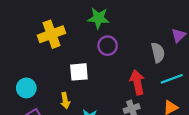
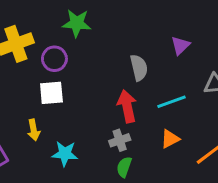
purple circle: (108, 46) -> (54, 59), moved
gray semicircle: (158, 53) -> (139, 68), moved

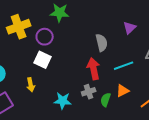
white square: (51, 93) -> (43, 60), turned 30
cyan star: (65, 154) -> (63, 101), moved
green semicircle: (124, 167) -> (106, 100), moved

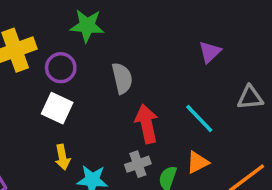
gray semicircle: (102, 43) -> (122, 78), moved
cyan line: (124, 66) -> (199, 119), turned 66
yellow arrow: (31, 85) -> (62, 157), moved

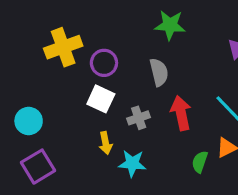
green star: (87, 26) -> (170, 25), moved
gray cross: (138, 164) -> (139, 118), moved

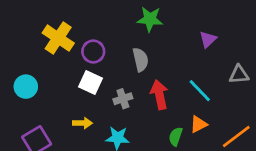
yellow cross: (63, 47) -> (58, 38), turned -36
cyan circle: (29, 121) -> (26, 87), moved
yellow arrow: (106, 143) -> (82, 123), moved, turned -78

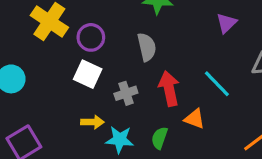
yellow arrow: (82, 123) -> (92, 122), moved
orange triangle: (198, 124) -> (195, 119), moved, turned 48
green semicircle: (176, 137) -> (159, 138), moved

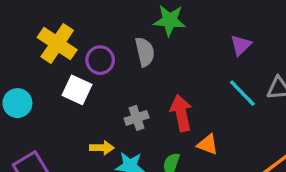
gray semicircle: (147, 47) -> (145, 52), moved
white square: (88, 74) -> (77, 90), moved
cyan line: (217, 84) -> (242, 93), moved

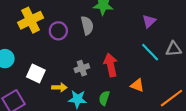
yellow cross: (57, 44) -> (31, 20), turned 30
white square: (77, 90) -> (36, 74), moved
orange triangle: (208, 144) -> (137, 85), moved

